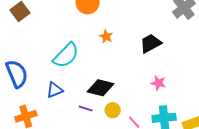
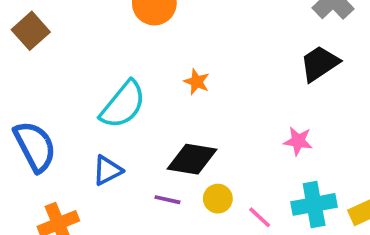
orange star: (106, 36) -> (197, 82), moved
black trapezoid: (151, 43) -> (320, 63), moved

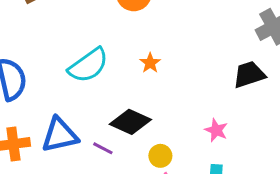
blue triangle: (107, 170) -> (60, 135), moved, size x1.5
yellow circle: (218, 199) -> (160, 156), moved

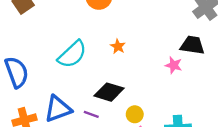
black trapezoid: (249, 75) -> (192, 45), turned 35
pink star: (216, 130) -> (174, 65), moved

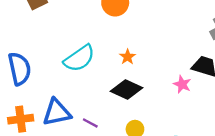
black diamond: (109, 92) -> (126, 89), moved

